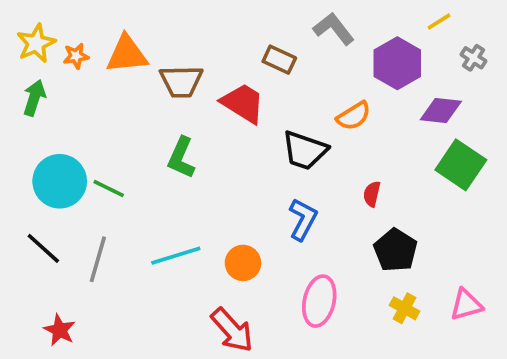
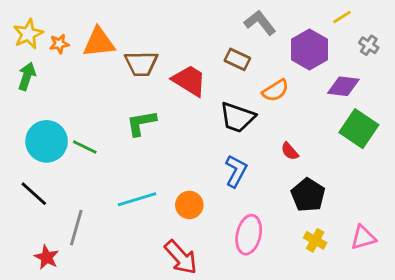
brown rectangle: (279, 60) -> (237, 59), moved
green L-shape: (181, 158) -> (141, 123), turned 56
red semicircle: (372, 194) -> (290, 151), turned -54
gray line: (98, 259) -> (76, 228), moved

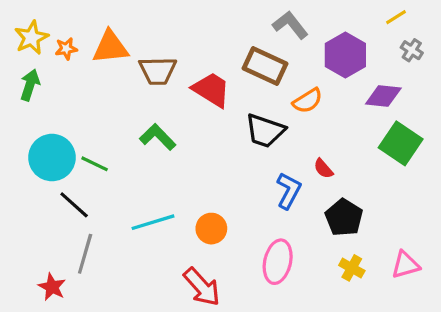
yellow line: (342, 17) -> (396, 17), moved
brown rectangle: (237, 59) -> (265, 66), size x1.5
green L-shape: (141, 123) -> (158, 137), turned 56
blue L-shape: (236, 171) -> (289, 191), moved
black line: (34, 194) -> (74, 205), moved

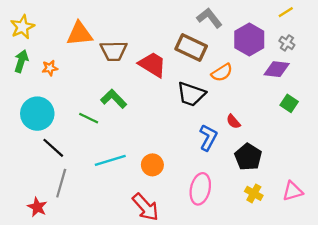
orange star: (66, 49) -> (50, 68), moved
gray cross: (412, 50) -> (287, 43), moved
green square: (401, 143) -> (289, 103), size x0.6
green line: (95, 164) -> (89, 118), moved

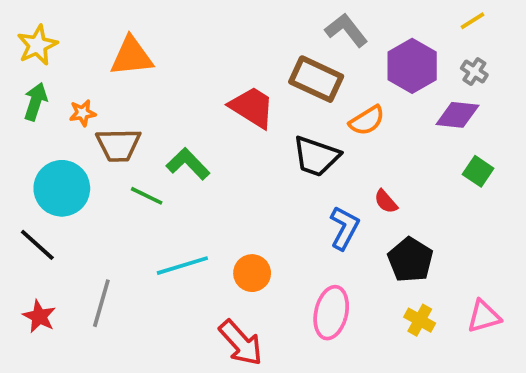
brown trapezoid: (114, 51) -> (118, 145), moved
black line: (53, 148) -> (37, 245), moved
red star: (37, 207) -> (39, 316), moved

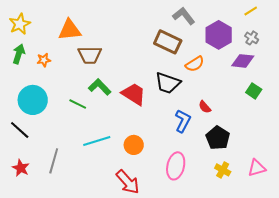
red trapezoid: (252, 107) -> (134, 94), moved
brown trapezoid: (118, 145) -> (90, 55), moved

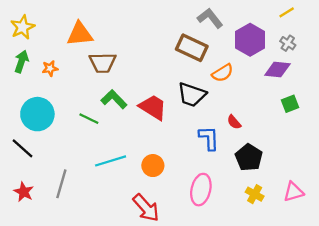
green square: (254, 91) -> (290, 104), turned 35
blue L-shape: (183, 121) -> (209, 138), turned -30

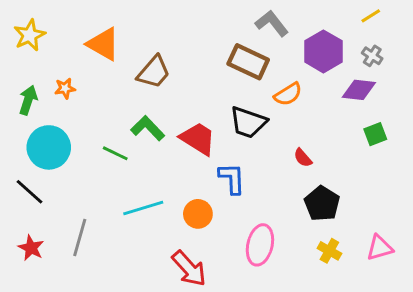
orange triangle: (80, 34) -> (103, 44), turned 36
green arrow: (21, 62) -> (28, 100), moved
brown trapezoid: (103, 63) -> (154, 72), moved, turned -48
blue L-shape: (209, 138) -> (232, 178), moved

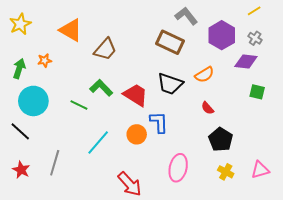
orange semicircle: (288, 94) -> (204, 75), moved
green square: (375, 134) -> (257, 92), turned 35
cyan line: (143, 208) -> (98, 142), turned -32
orange circle: (198, 214) -> (137, 134), moved

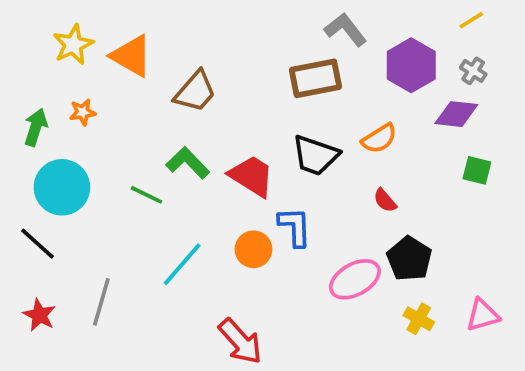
yellow star: (20, 24) -> (73, 45), moved
brown rectangle: (170, 42) -> (315, 78), turned -36
pink ellipse: (178, 168) -> (355, 279), moved, turned 48

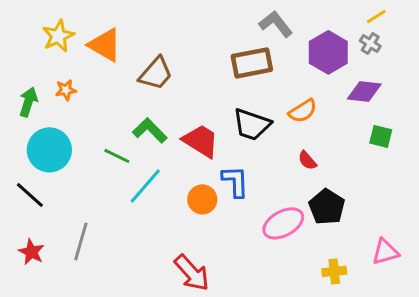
gray cross: (473, 71) -> (370, 43), moved
cyan line: (182, 264) -> (145, 186), moved
yellow cross: (419, 319) -> (334, 271), moved, turned -35

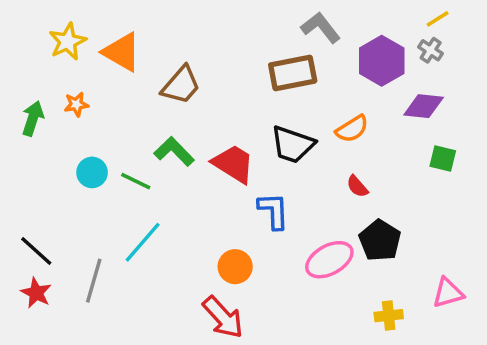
cyan circle: (49, 150) -> (92, 172), moved, size x0.6
cyan line: (145, 186) -> (143, 242), moved
black line: (30, 195) -> (36, 251), moved
orange circle: (202, 199) -> (235, 267), moved

